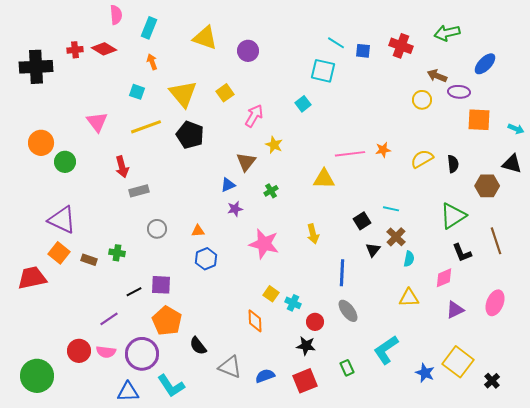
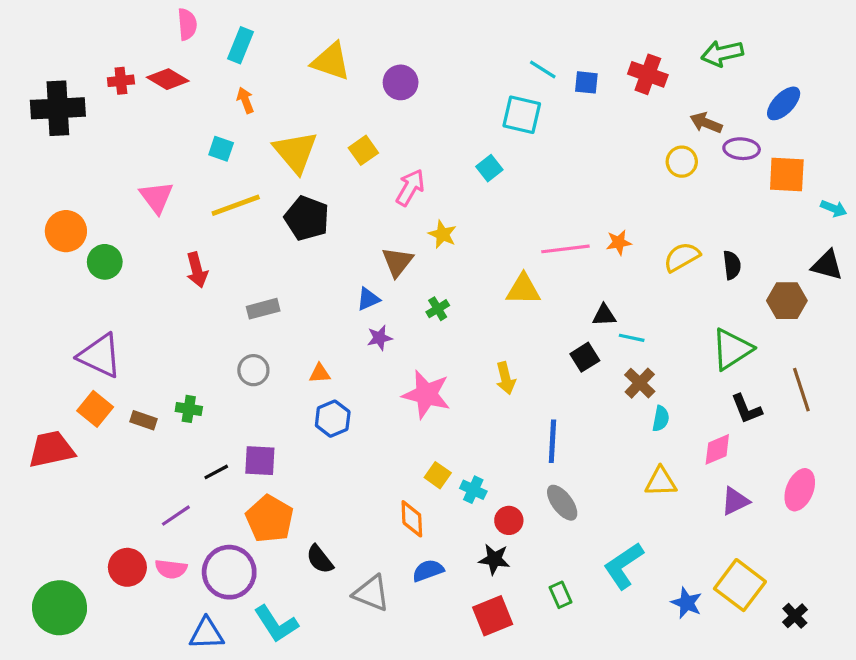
orange square: (479, 120) -> (787, 175), moved
gray rectangle: (139, 191) -> (263, 309), moved
black triangle: (373, 250) -> (604, 315), moved, turned 49
blue semicircle: (265, 376) -> (428, 571), moved

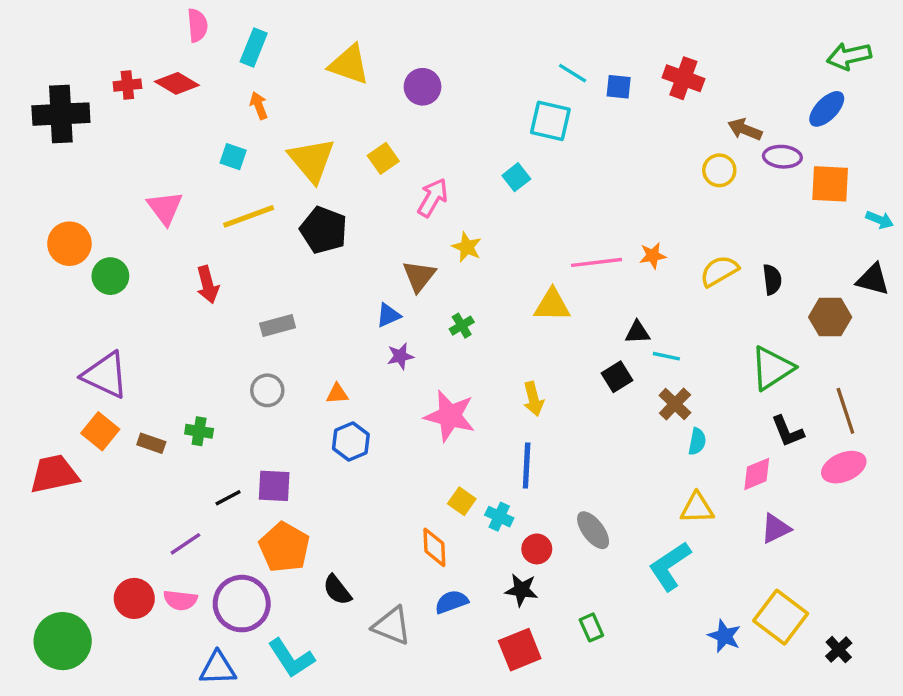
green arrow: (722, 53) -> (849, 56), moved
blue line: (552, 441) -> (527, 465), moved
pink ellipse: (800, 490) -> (844, 467), moved, turned 45
cyan L-shape: (624, 566) -> (670, 566), moved

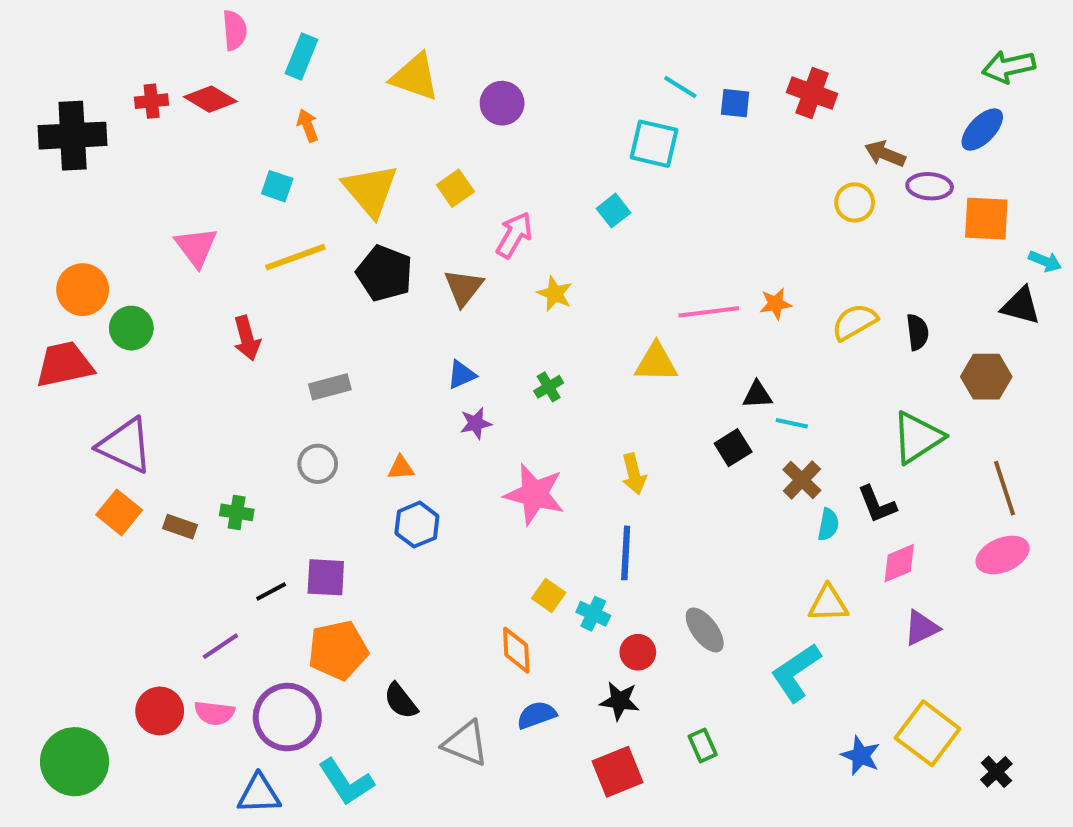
brown triangle: (419, 276) -> (464, 288), moved
black triangle: (873, 279) -> (1021, 306), moved
black L-shape: (788, 431) -> (877, 504), moved
red trapezoid: (54, 474) -> (64, 365), moved
orange pentagon: (284, 547) -> (338, 650), turned 30

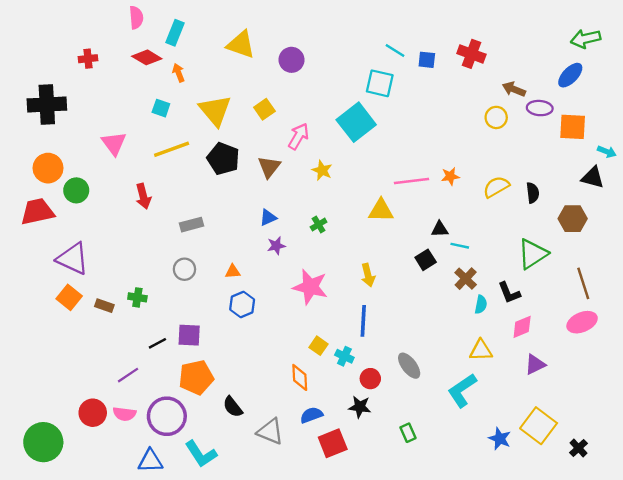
red diamond: (210, 99) -> (147, 57), moved
black cross: (73, 136) -> (47, 105), moved
cyan square: (613, 211) -> (356, 122), size x2.0
red square: (618, 772) -> (333, 443), moved

